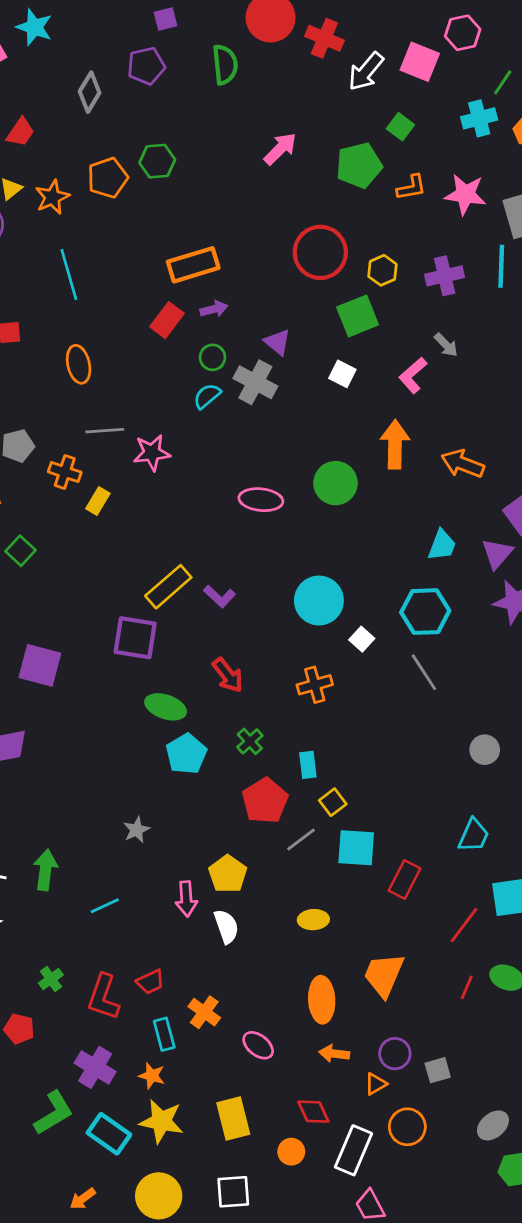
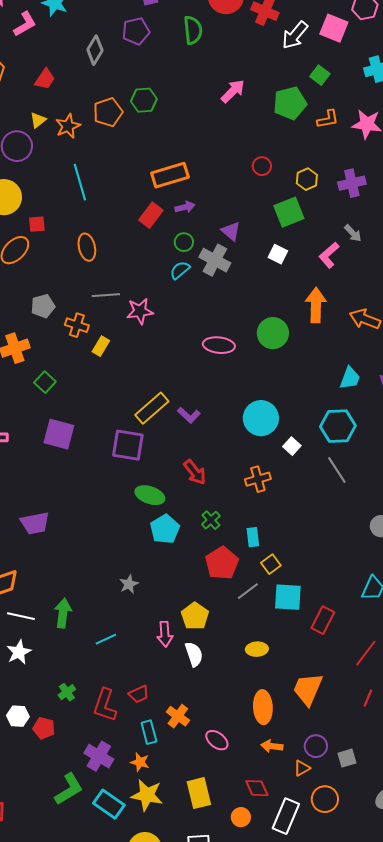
red circle: (320, 252) -> (262, 166), size x0.5
purple square: (40, 665) -> (59, 434), moved

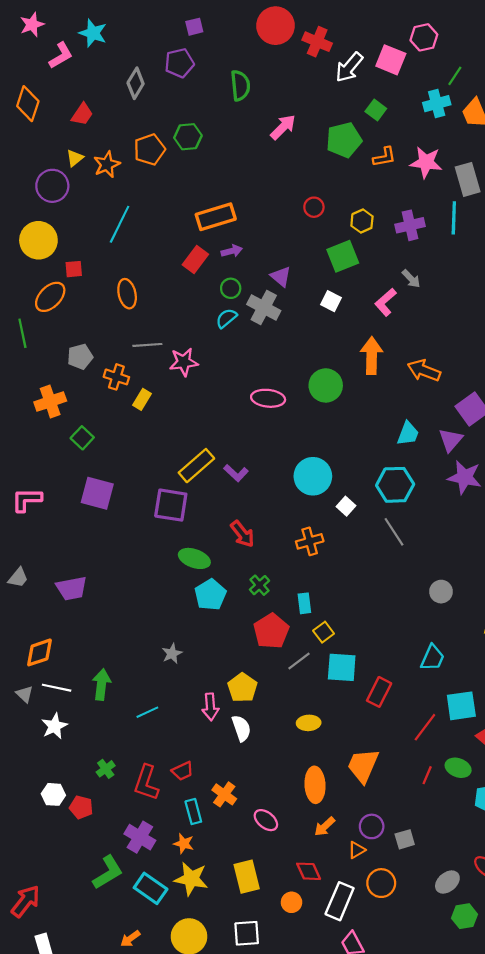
green semicircle: (193, 30) -> (240, 85), moved
cyan line: (80, 182) -> (120, 224), turned 42
orange arrow: (272, 746) -> (325, 826), turned -50

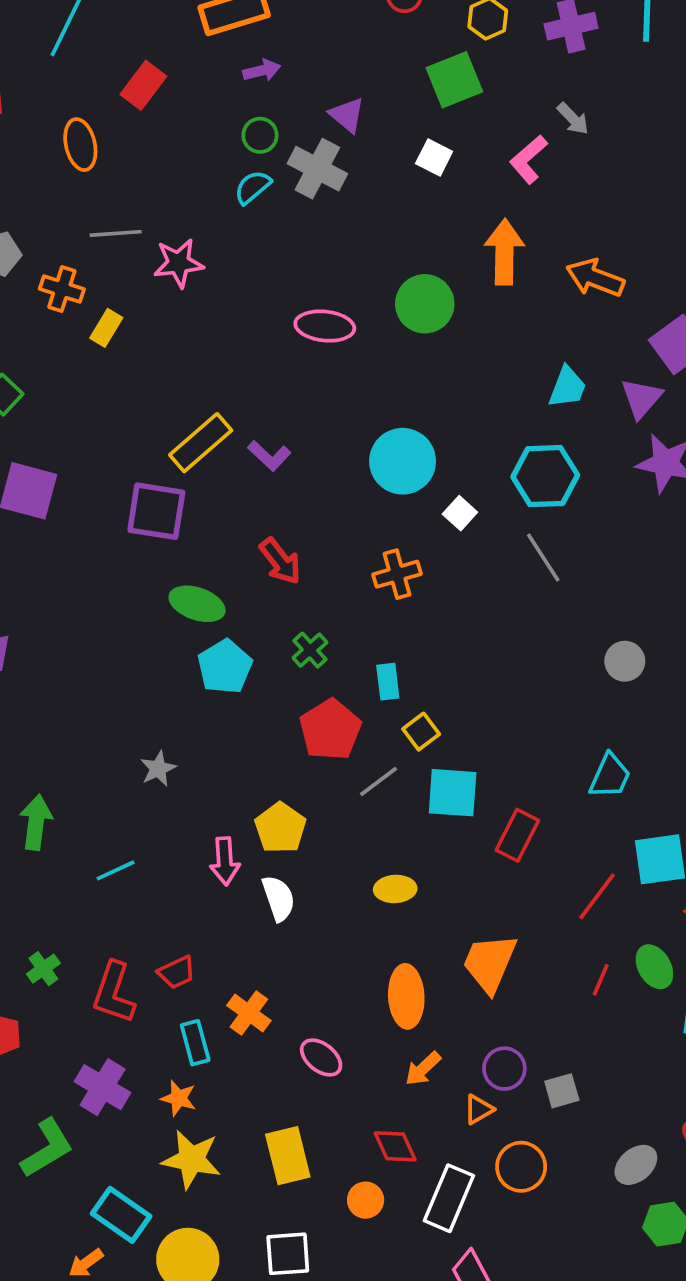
red rectangle: (195, 259) -> (143, 85), moved
green ellipse: (458, 768) -> (654, 967), turned 40
cyan rectangle: (151, 888) -> (121, 1215), moved

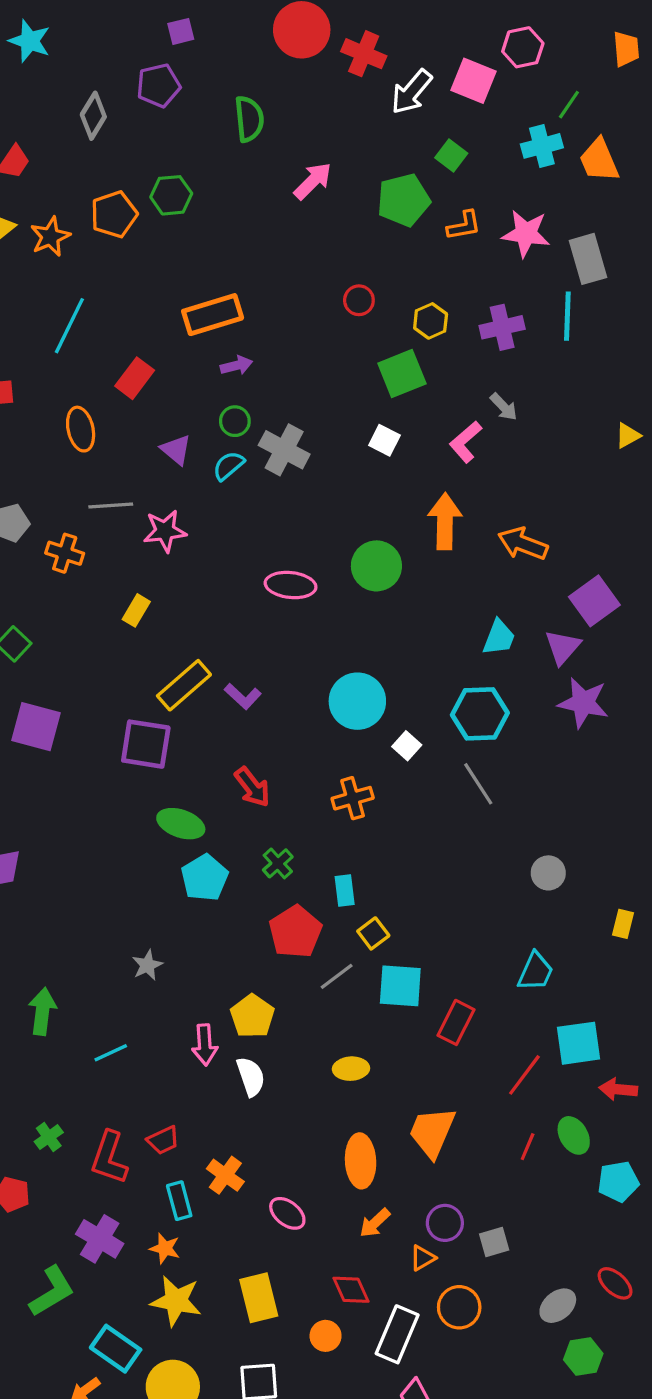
purple triangle: (347, 115) -> (176, 450), moved
yellow rectangle: (106, 328) -> (136, 610), moved

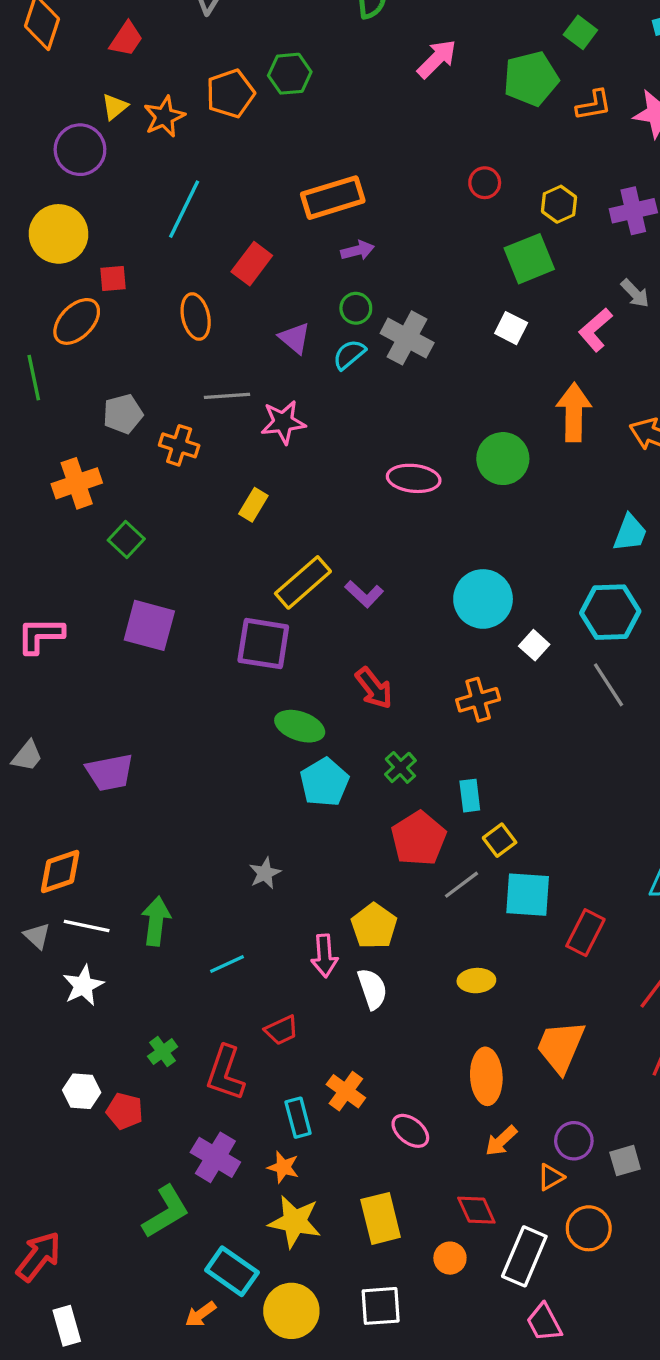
red trapezoid: (163, 1140) -> (282, 1030), moved

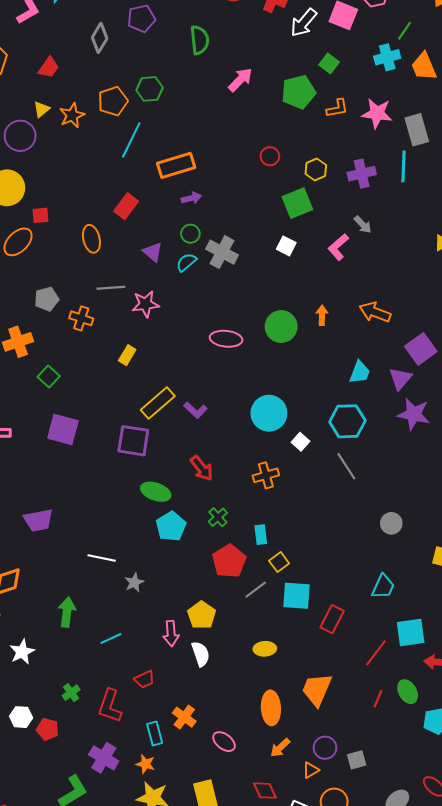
cyan line: (184, 209) -> (131, 140), moved
orange arrow: (574, 412) -> (322, 315), moved, size x0.6
white line: (87, 926) -> (102, 558), moved

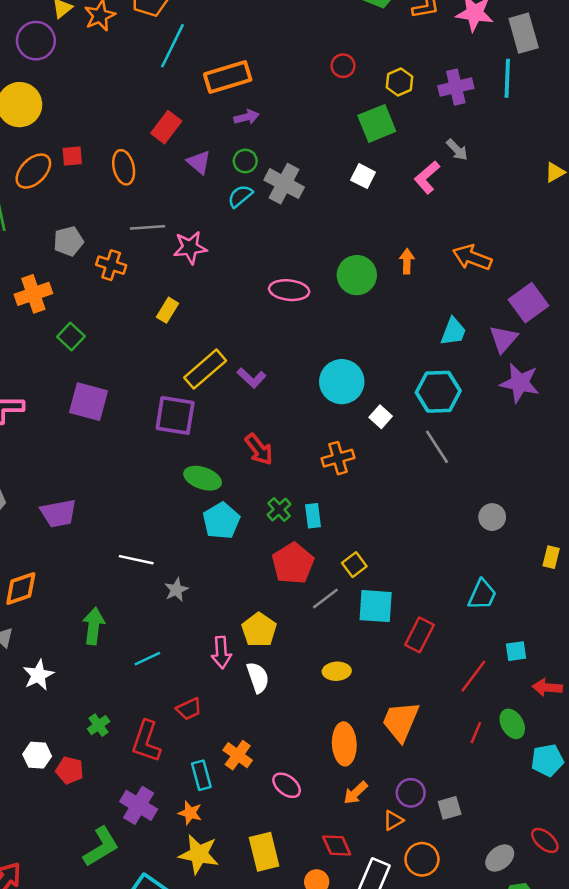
red square: (40, 215) -> (72, 156), moved
purple triangle: (153, 252) -> (199, 162), moved
cyan rectangle: (261, 535) -> (313, 516), moved
cyan square: (411, 632) -> (516, 651), size x0.6

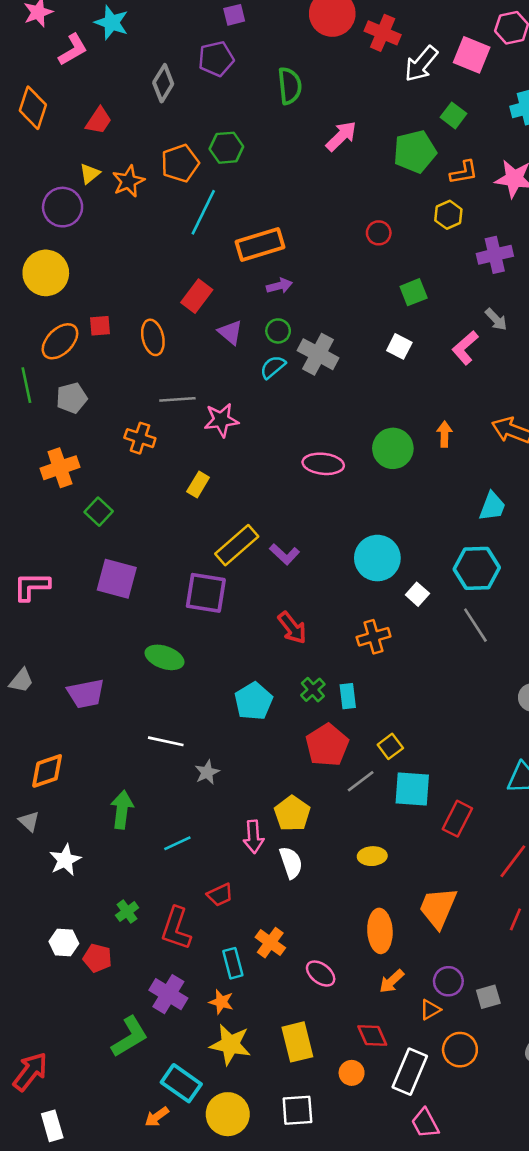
yellow hexagon: (399, 82) -> (448, 215), moved
green square: (377, 123) -> (414, 292), size x0.7
gray pentagon: (68, 241) -> (72, 398), moved
green ellipse: (203, 478) -> (164, 657), moved

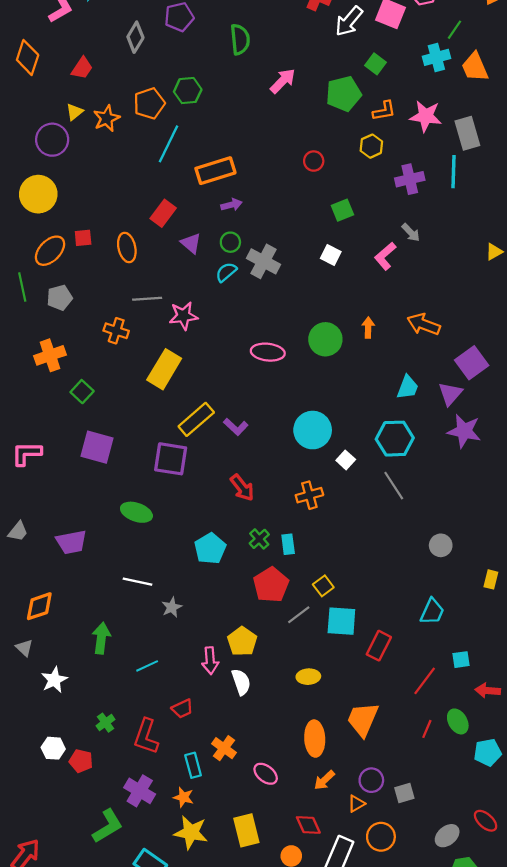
yellow rectangle: (198, 484) -> (164, 369), size x1.8

